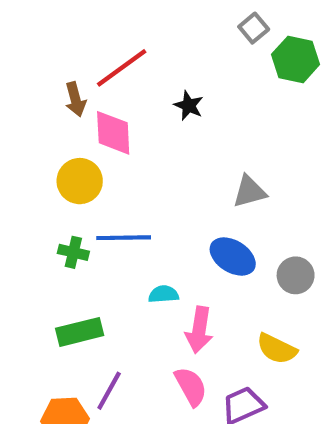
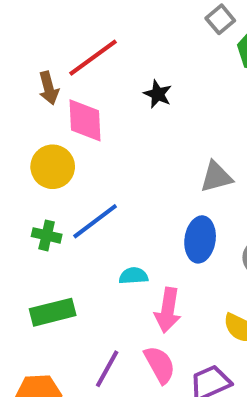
blue line: (124, 238) -> (95, 221), turned -36
blue ellipse: (233, 257) -> (200, 239), turned 66
purple line: (109, 391) -> (107, 369), moved

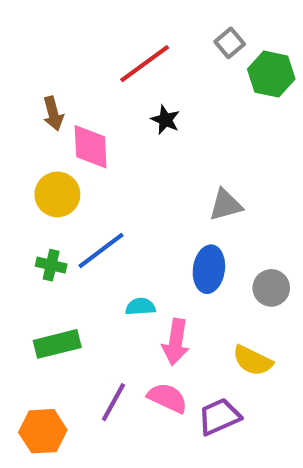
red line: (93, 58) -> (145, 64), moved
pink semicircle: (160, 365) -> (167, 398), turned -36

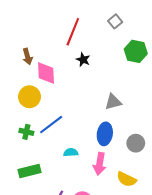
red line: (145, 64) -> (73, 32), turned -32
green hexagon: (271, 74) -> (136, 51), moved
pink arrow: (176, 342) -> (100, 164), moved

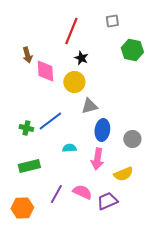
gray square: (115, 21) -> (112, 21), turned 32
yellow circle: (29, 97) -> (74, 82), moved
gray triangle: (113, 102) -> (89, 106), moved
yellow semicircle: (126, 179) -> (123, 174), turned -48

